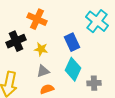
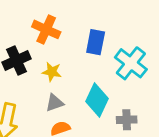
cyan cross: (97, 21) -> (131, 63), moved
blue rectangle: (72, 42) -> (96, 42), moved, turned 36

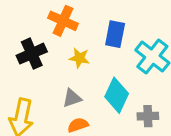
yellow star: (52, 72) -> (79, 58), moved

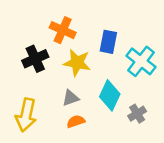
yellow star: (79, 58) -> (77, 63), size x1.5
gray cross: (148, 116) -> (137, 114), turned -30

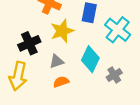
black cross: (35, 59) -> (29, 43), moved
yellow star: (77, 63) -> (62, 31), turned -30

